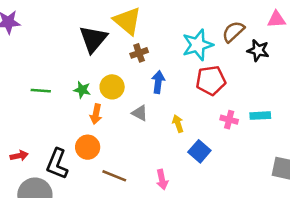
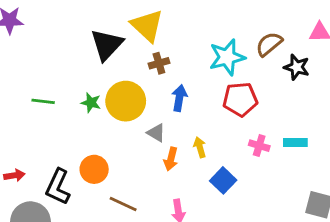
yellow circle: (112, 87) -> (126, 101), size x1.4
orange arrow: (96, 114) -> (171, 159), moved

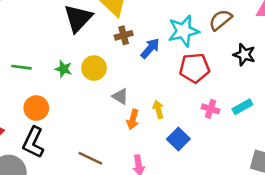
black star: (297, 67) -> (244, 55), moved
blue arrow: (179, 98) -> (150, 48), moved, turned 30
yellow circle: (126, 101) -> (94, 68), size x0.7
cyan rectangle: (295, 143) -> (242, 107), turned -30
orange circle: (94, 169) -> (36, 108), moved

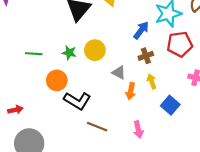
brown cross: (124, 35) -> (146, 56), moved
orange circle: (36, 108) -> (57, 80), moved
black L-shape: (33, 142) -> (77, 101), moved, turned -80

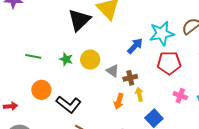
brown cross: (146, 56) -> (130, 78), moved
gray triangle: (119, 72) -> (113, 71), moved
orange circle: (57, 80) -> (41, 90), moved

